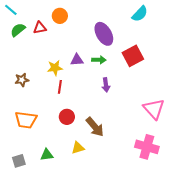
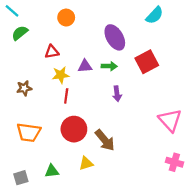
red triangle: (40, 28) -> (52, 52), moved
red circle: (67, 117) -> (74, 129), size x1.5
pink cross: (147, 147) -> (174, 162), moved, size x0.7

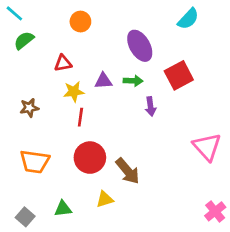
purple arrow: (117, 94) -> (151, 106), moved
pink cross: (174, 162) -> (215, 211), moved, turned 35
gray square: (21, 178) -> (25, 217), turned -32

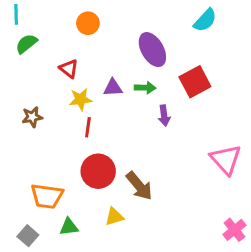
cyan line: (14, 13) -> (16, 14), turned 48
red triangle: (63, 63) -> (69, 69), turned 48
orange trapezoid: (35, 162) -> (47, 196), moved

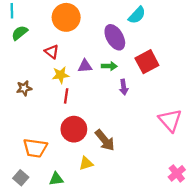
cyan semicircle: (205, 20) -> (137, 15), moved
orange circle: (88, 23) -> (66, 17), size x1.6
green triangle: (69, 227) -> (56, 179), moved

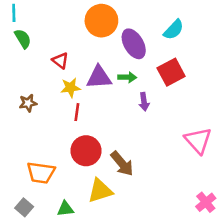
cyan semicircle: (137, 15) -> (174, 30), moved
orange circle: (66, 17) -> (101, 21), moved
green semicircle: (20, 33) -> (23, 39), turned 98
purple triangle: (85, 66) -> (99, 77), size x1.5
yellow triangle: (86, 163) -> (100, 191), size x1.5

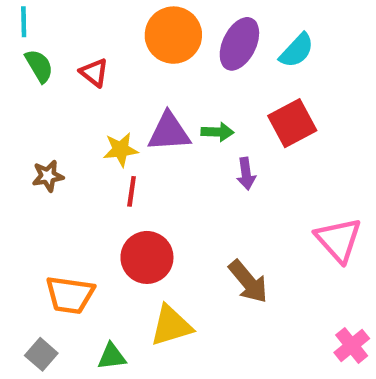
purple ellipse: (134, 44) -> (239, 44), moved, turned 56
red triangle: (60, 61) -> (94, 72), moved
brown arrow: (122, 164) -> (248, 282), moved

